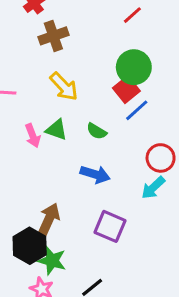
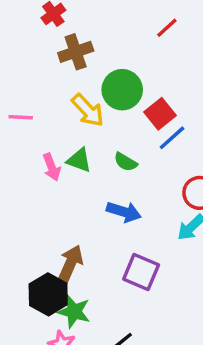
green circle: (134, 67) -> (122, 90), moved

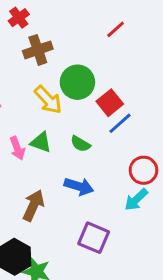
brown arrow: (71, 263) -> (33, 205), moved

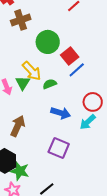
yellow arrow: (48, 100) -> (32, 71), moved
green triangle: (41, 142) -> (23, 83), turned 42
green semicircle: (80, 144) -> (50, 84), turned 128
blue arrow: (79, 186) -> (61, 113), moved

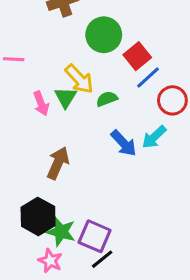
red circle: (93, 102) -> (172, 100), moved
blue arrow: (61, 113) -> (124, 143), turned 30
cyan arrow: (88, 122) -> (154, 137), moved
purple square: (59, 148) -> (95, 236), moved

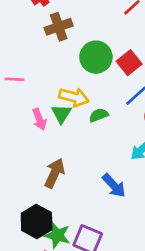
red square: (137, 56) -> (129, 63), moved
yellow arrow: (79, 79) -> (74, 97), turned -32
blue arrow: (124, 143) -> (114, 186), moved

